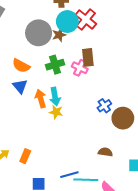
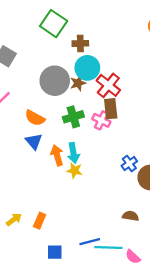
red cross: (86, 19) -> (108, 85), moved

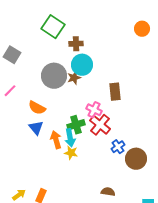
red cross: (108, 85) -> (100, 125), moved
brown rectangle: (111, 109) -> (115, 92), moved
green cross: (73, 117) -> (76, 125), moved
brown semicircle: (131, 216) -> (108, 192), moved

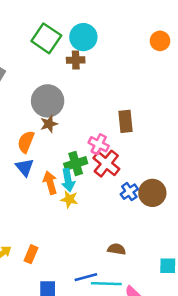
cyan circle: (82, 65) -> (83, 37), moved
brown star: (74, 78) -> (49, 124), moved
orange semicircle: (37, 108) -> (26, 142), turned 84
brown circle: (136, 159) -> (152, 193), moved

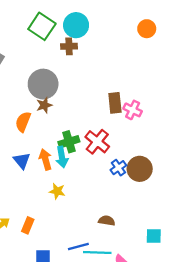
pink cross: (99, 144) -> (133, 110), moved
blue triangle: (25, 167) -> (22, 161), moved
yellow star: (69, 199) -> (57, 191), moved

